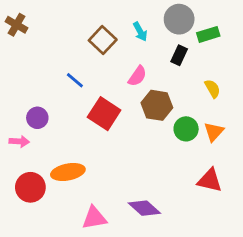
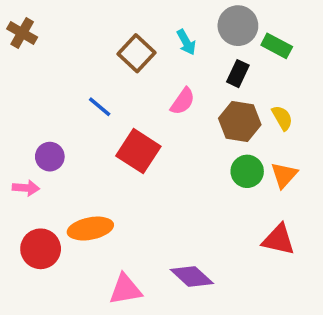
green rectangle: (208, 34) -> (277, 46), turned 45
brown hexagon: (157, 105) -> (240, 122), moved

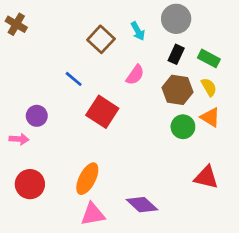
green rectangle: (277, 46) -> (209, 58), moved
orange triangle: (284, 175) -> (210, 117), moved, turned -40
orange ellipse: (90, 229) -> (87, 179), moved, turned -52

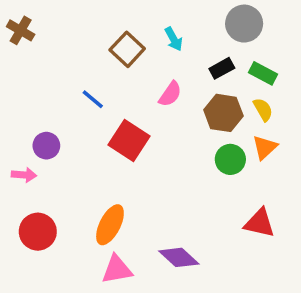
gray circle: (176, 19) -> (244, 24), moved
black rectangle: (176, 54) -> (222, 68), turned 36
orange triangle: (210, 117) -> (265, 147), turned 45

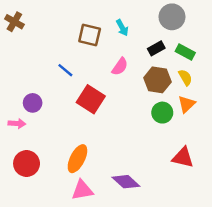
brown square: (127, 49) -> (90, 35), turned -30

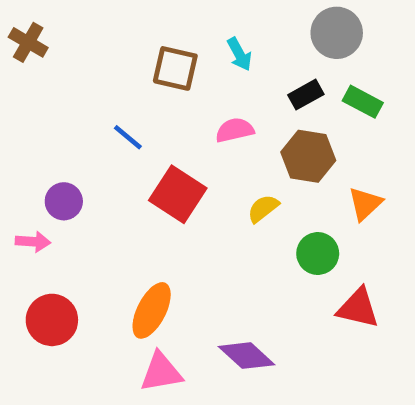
pink semicircle: (120, 67) -> (235, 130), turned -138
yellow semicircle: (185, 77) -> (263, 208), moved, turned -98
green circle: (162, 113) -> (318, 254), moved

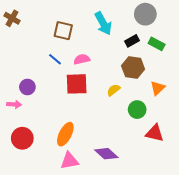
cyan arrow: (239, 54) -> (103, 23), size x1.6
brown square: (175, 68) -> (63, 31), moved
pink semicircle: (235, 130) -> (82, 59), moved
red square: (178, 194) -> (77, 84), turned -35

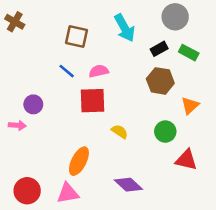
yellow semicircle: (114, 90) -> (120, 132), moved, turned 72
red circle: (22, 138) -> (27, 191), moved
pink triangle: (69, 161) -> (68, 193), moved

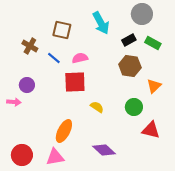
brown cross: (15, 22) -> (30, 46), moved

